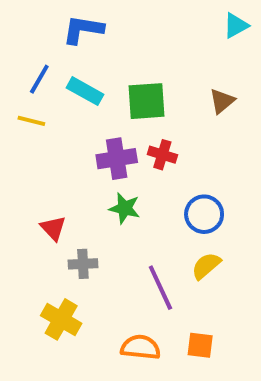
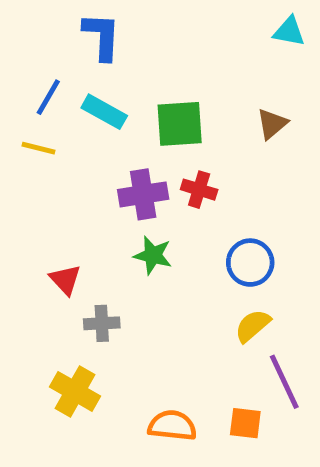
cyan triangle: (236, 26) -> (289, 31), turned 40
blue L-shape: (83, 30) -> (102, 36), turned 84
purple line: (160, 288) -> (284, 382), moved

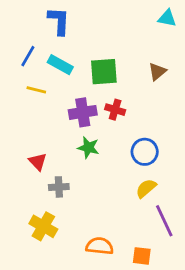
yellow line: (39, 148) -> (36, 90), moved
orange square: (245, 423) -> (142, 256), moved

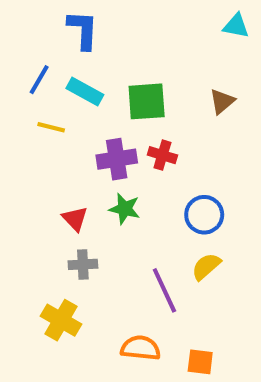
red triangle: (38, 162) -> (75, 219), moved
purple line: (164, 221) -> (164, 290), moved

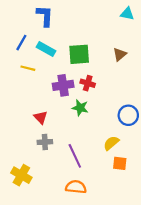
green star: (125, 209) -> (80, 108), moved
blue circle: (204, 215) -> (128, 115), moved
purple line: (164, 290) -> (75, 156), moved
yellow cross: (61, 320) -> (21, 175), moved
orange square: (200, 362) -> (120, 163), moved

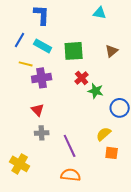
cyan triangle: (127, 14) -> (100, 13), moved
red cross: (88, 83) -> (82, 78), turned 32
purple cross: (63, 85) -> (42, 78), moved
green star: (80, 108) -> (96, 91), moved

